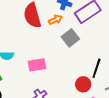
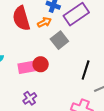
red circle: (83, 84) -> (41, 64), moved

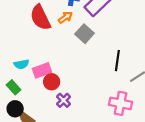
red circle: (41, 64) -> (52, 82), moved
pink rectangle: (27, 67) -> (42, 70), moved

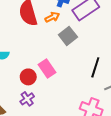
pink rectangle: (42, 70) -> (47, 68), moved, turned 66
purple cross: (64, 100) -> (27, 99), moved

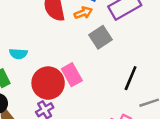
red circle: (28, 77) -> (48, 83), size x1.6

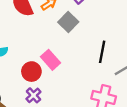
red circle: (48, 83) -> (31, 72), size x0.7

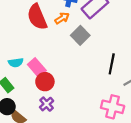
pink rectangle: (50, 60) -> (37, 68), moved

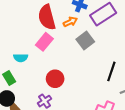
pink rectangle: (37, 68) -> (44, 42), moved, turned 72
red circle: (45, 82) -> (55, 79), moved

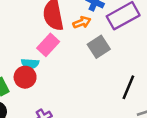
cyan semicircle: (21, 58) -> (30, 64), moved
red circle: (55, 79) -> (25, 77), moved

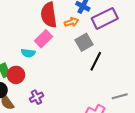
red circle: (25, 77) -> (16, 75), moved
black line: (128, 87) -> (96, 61), moved

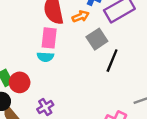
pink rectangle: (43, 39) -> (49, 38), turned -36
cyan semicircle: (28, 53) -> (45, 57), moved

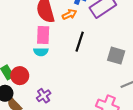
gray square: (97, 39) -> (116, 56), moved, turned -36
black line: (112, 61) -> (80, 42), moved

